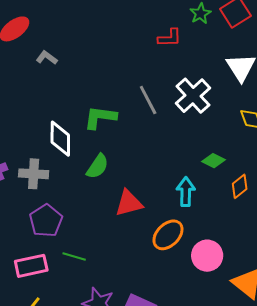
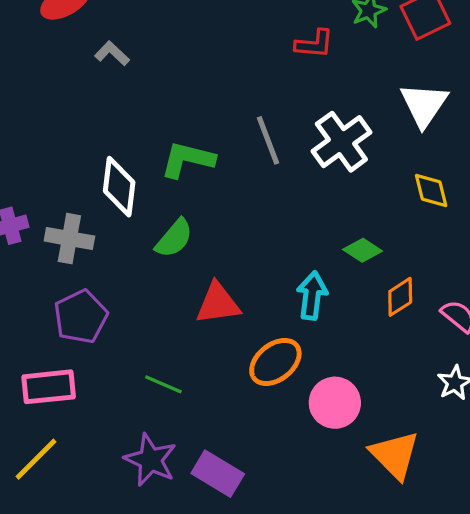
green line: (74, 257) -> (163, 384), moved

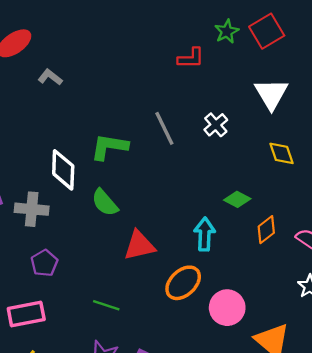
white cross: (341, 142) -> (216, 125), size x0.6
green semicircle: (174, 238) -> (105, 203), turned 104
purple pentagon: (81, 317) -> (44, 263), size x0.7

